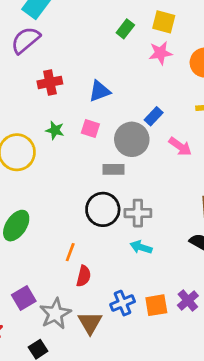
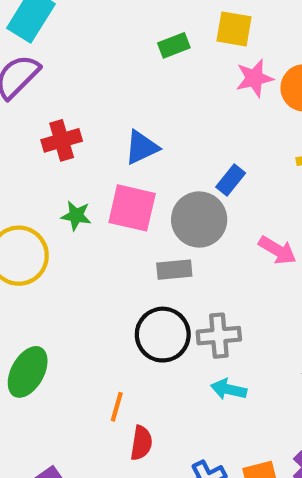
green rectangle: (125, 29) -> (174, 45), turned 36
pink star: (160, 53) -> (254, 78), moved
pink square: (90, 129) -> (132, 208), size x1.6
pink arrow: (180, 147) -> (277, 250), moved

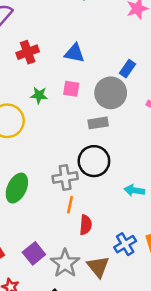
blue triangle: (142, 147) -> (74, 53), turned 40
pink square: (132, 208) -> (71, 89), size x0.6
gray cross: (219, 336) -> (65, 177), moved

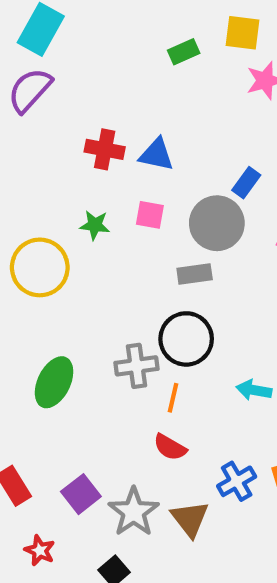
red cross: (28, 52) -> (105, 149), moved, turned 30
orange line: (70, 205) -> (173, 398), moved
red semicircle: (86, 225) -> (170, 447), turned 114

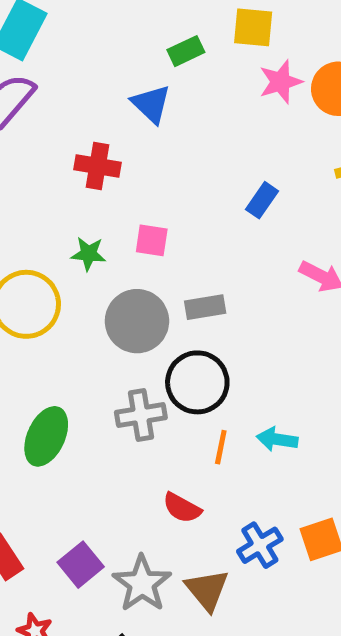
blue triangle: (156, 154) -> (151, 104), moved, turned 33
gray circle: (217, 223) -> (137, 321), moved
orange line: (173, 398) -> (221, 447), moved

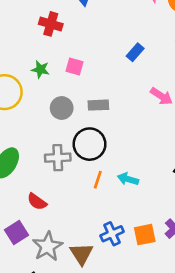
gray circle: (137, 321) -> (62, 108), size x0.7
red semicircle: (182, 508) -> (37, 202), moved

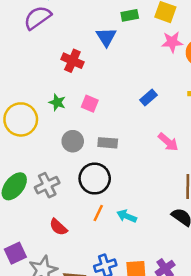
gray cross: (58, 158) -> (47, 185), moved, turned -30
red semicircle: (37, 202) -> (58, 227), moved

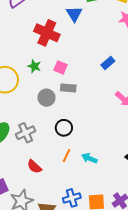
red cross: (72, 61) -> (47, 33), size x1.4
gray rectangle: (108, 143) -> (68, 88), moved
black circle: (95, 179) -> (64, 128), size x0.7

